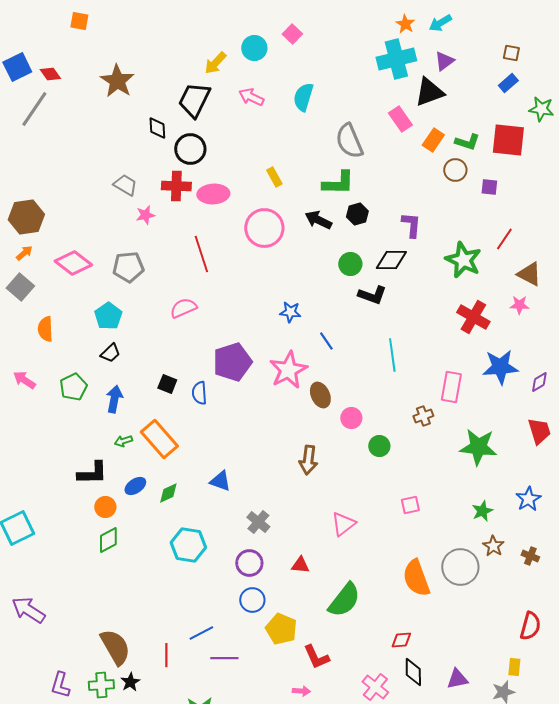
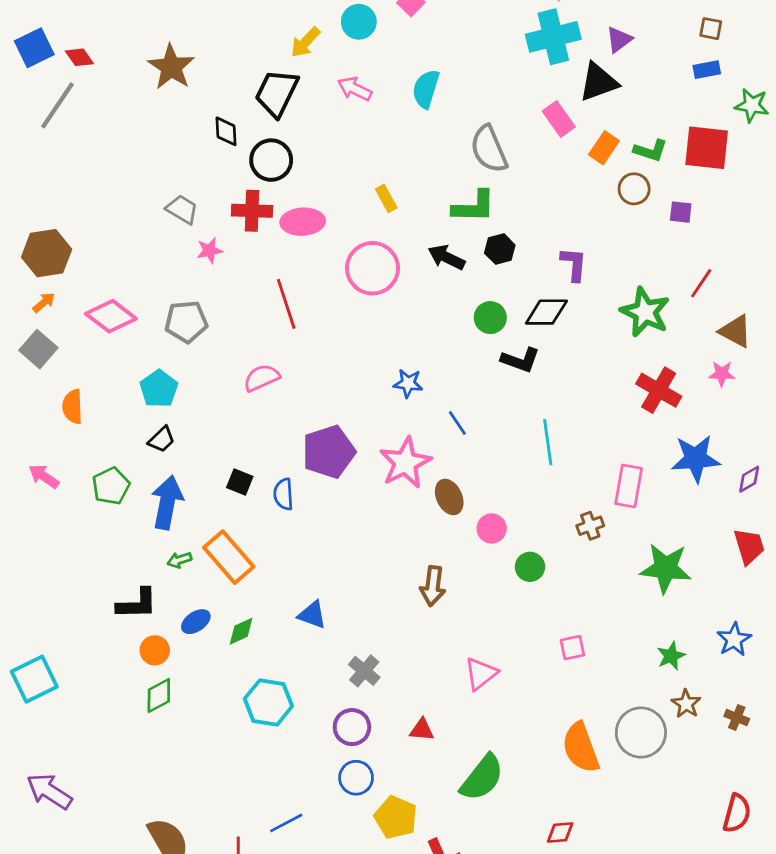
blue rectangle: (508, 83) -> (707, 70), turned 30
blue arrow: (114, 399) -> (167, 502), size x1.4

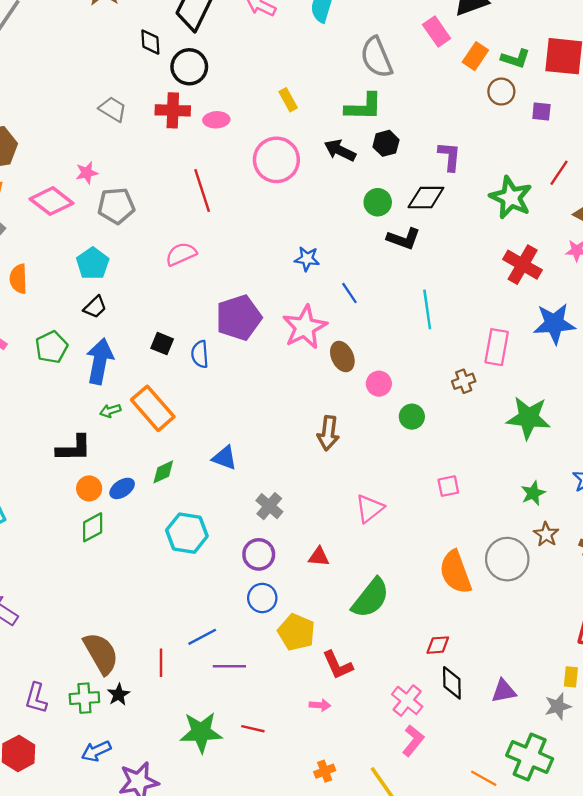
pink ellipse: (303, 222) -> (216, 120), size x0.7
pink star: (210, 250) -> (87, 173), moved
blue ellipse: (196, 622) -> (122, 488), moved

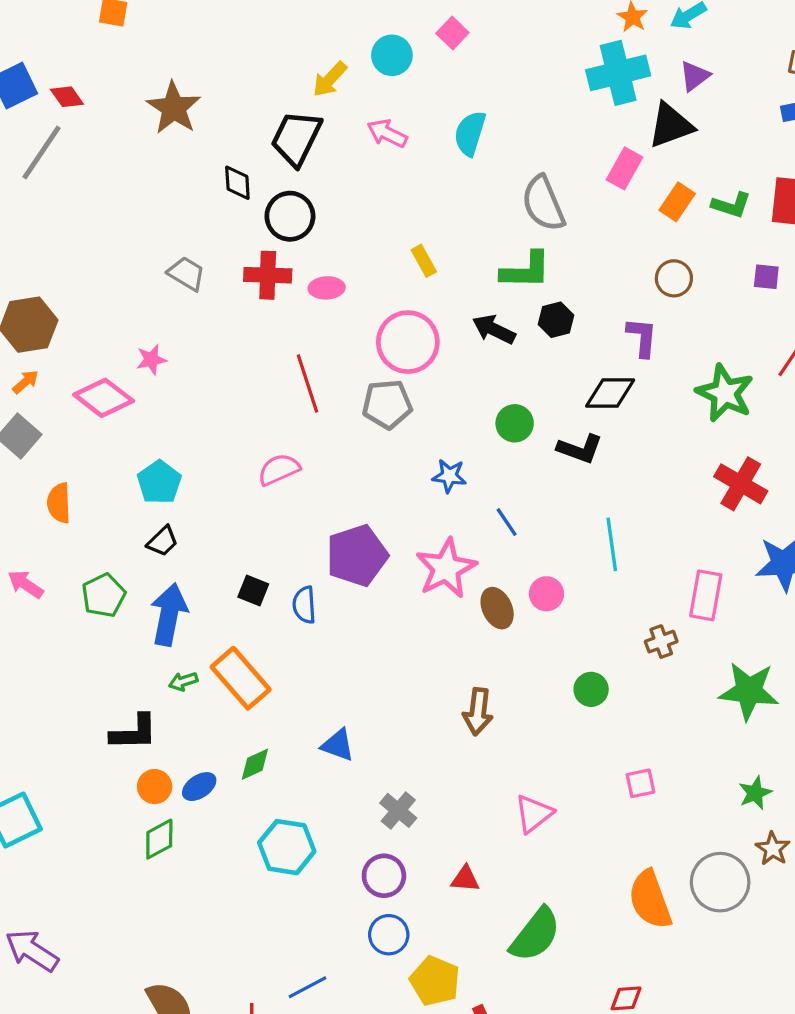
pink rectangle: (437, 31) -> (625, 168), turned 64
brown circle: (501, 92) -> (674, 278), moved
green circle: (378, 202) -> (515, 423), moved
gray pentagon: (116, 206) -> (387, 404), moved
pink circle: (379, 384) -> (546, 594), moved

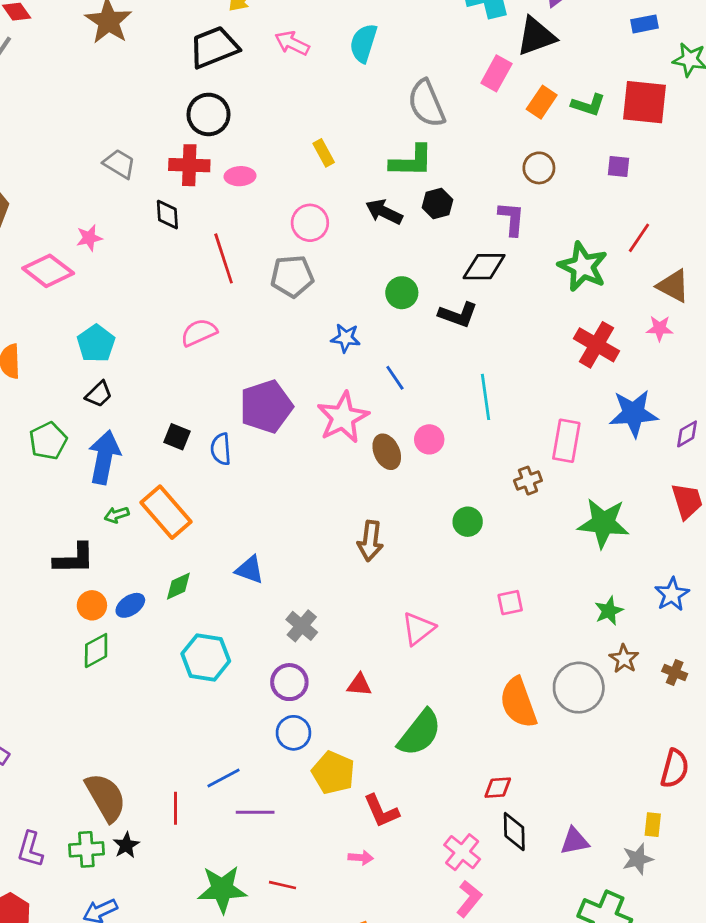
black trapezoid: (296, 138) -> (214, 47), turned 42
black diamond: (237, 183) -> (167, 215), moved
pink circle: (408, 342) -> (310, 223), size x0.7

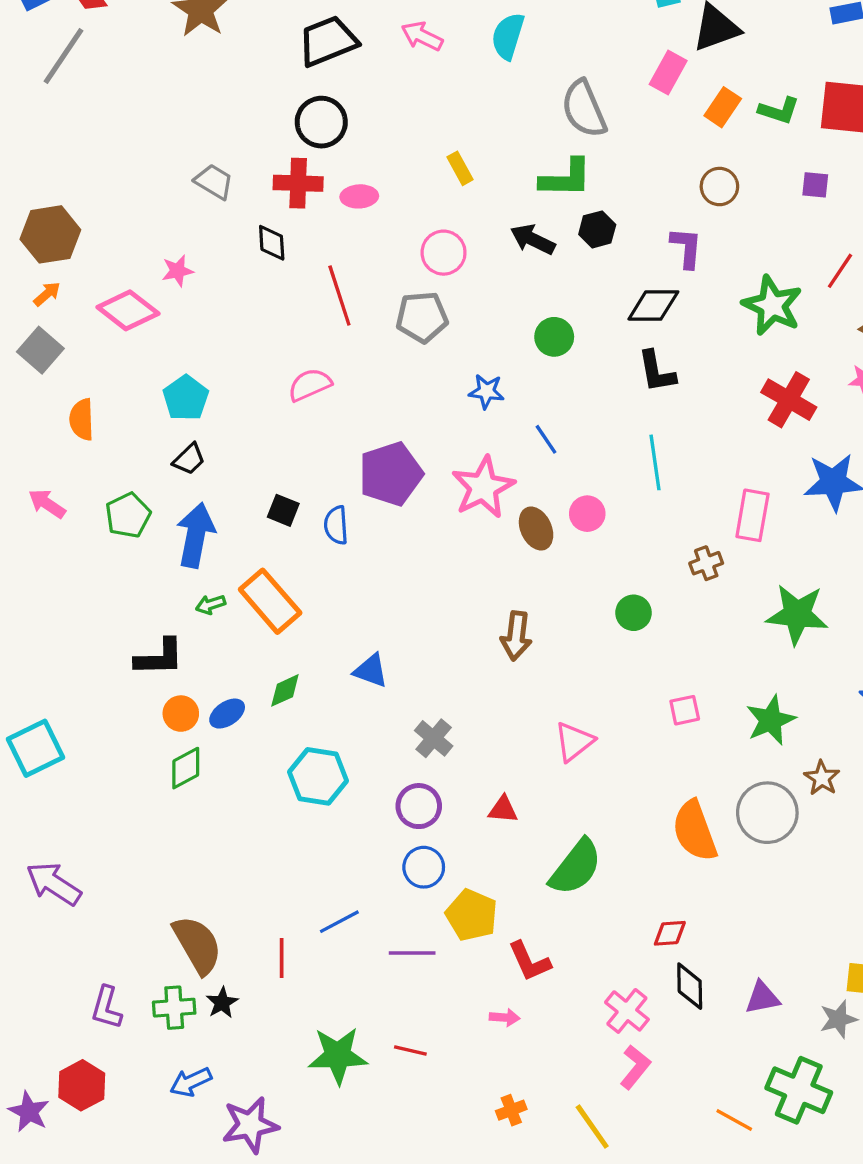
black L-shape: (458, 315) -> (657, 372), moved, turned 60
green star: (609, 611) -> (771, 720), moved, size x1.4
purple line: (255, 812) -> (412, 953), moved

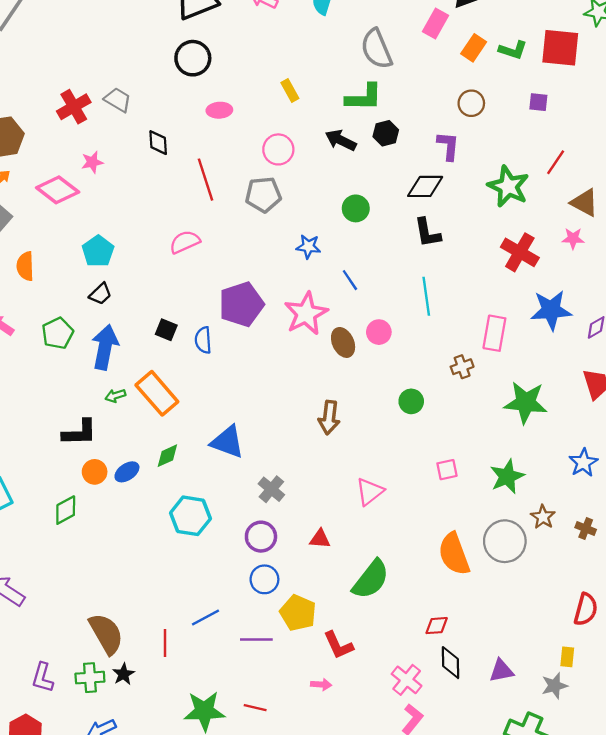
red cross: (298, 183) -> (74, 107), moved, turned -32
blue triangle: (371, 671) -> (227, 442), size x1.4
green diamond: (186, 768) -> (66, 510), moved

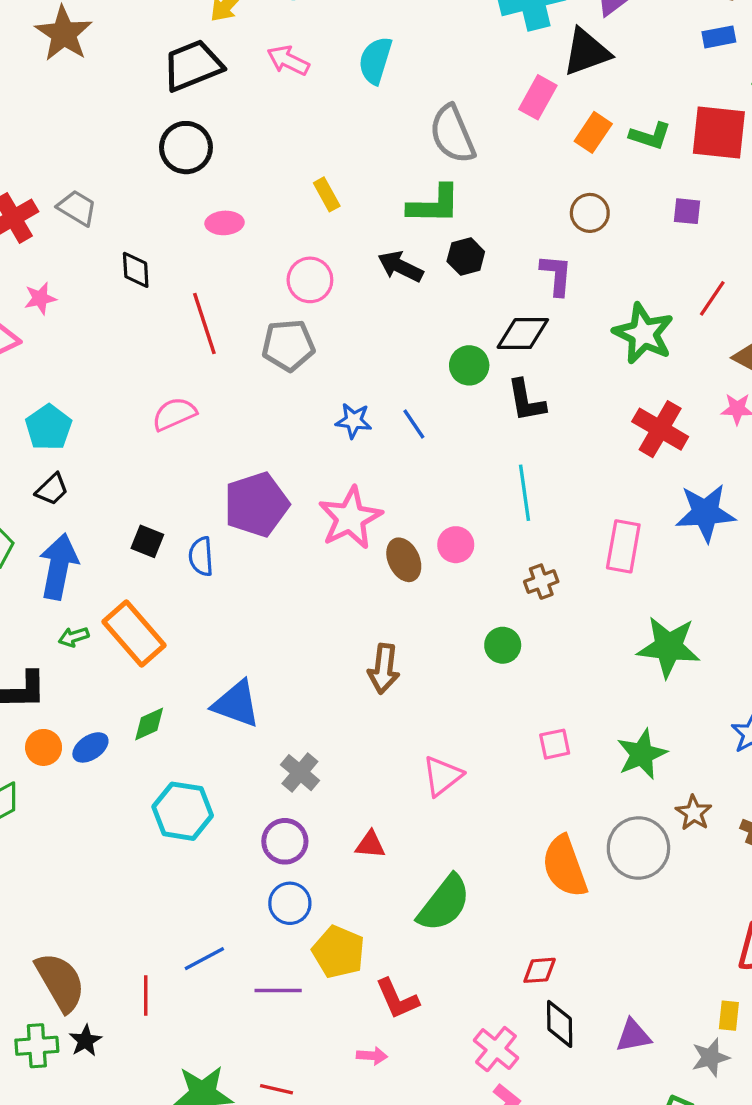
green circle: (356, 208) -> (469, 365), moved
blue line: (350, 280) -> (414, 424), moved
brown cross: (462, 367) -> (541, 582), moved

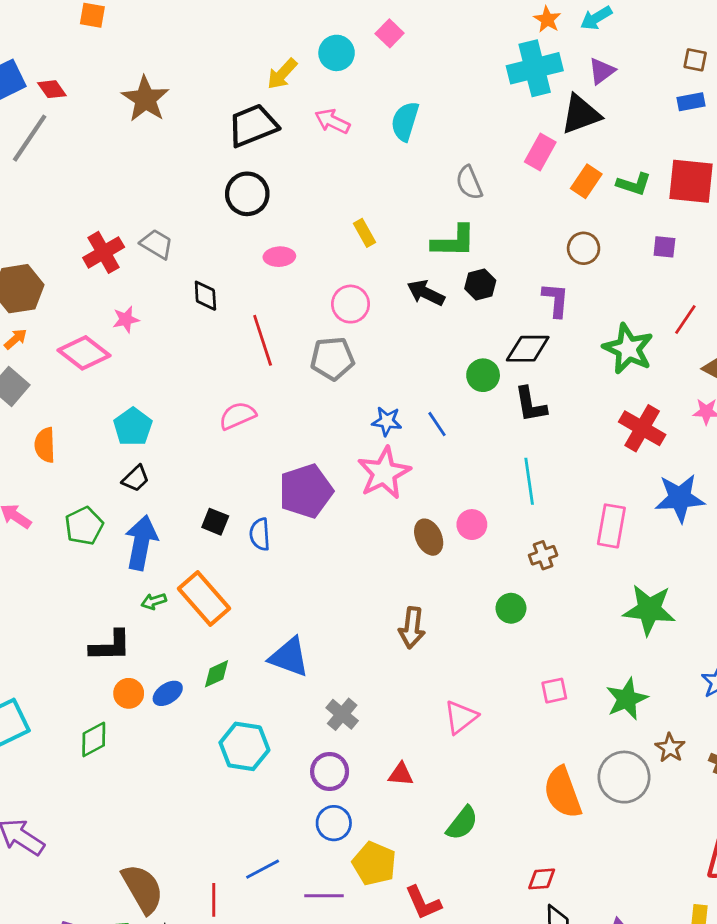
gray semicircle: (452, 134) -> (469, 183), size x0.7
pink star: (350, 518) -> (384, 473), moved
green semicircle: (444, 903) -> (462, 823), size x0.7

